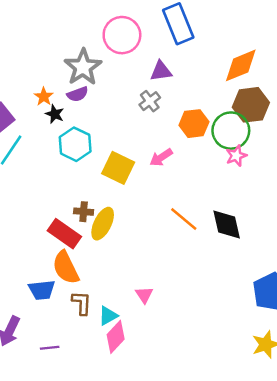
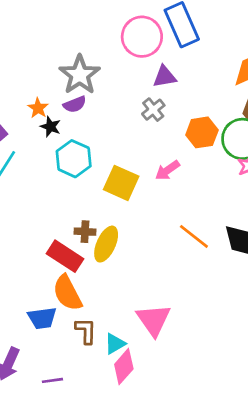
pink circle: (122, 35) -> (142, 37), moved
pink triangle: (144, 295) -> (153, 320), size x1.8

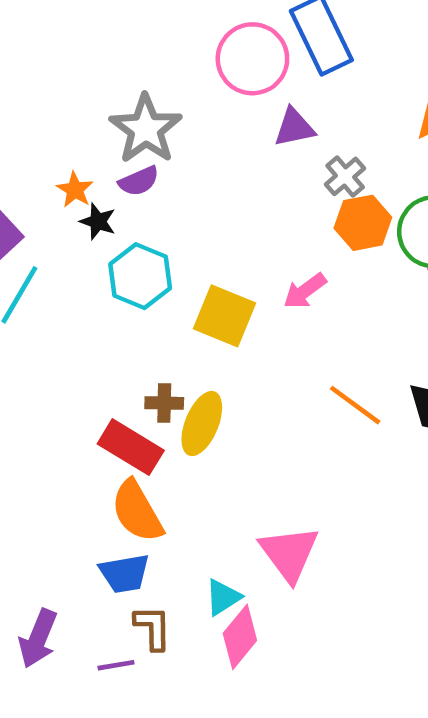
gray cross: (153, 110) -> (345, 176), moved
blue trapezoid: (42, 318) -> (125, 573), moved
brown L-shape: (86, 331) -> (153, 628), moved

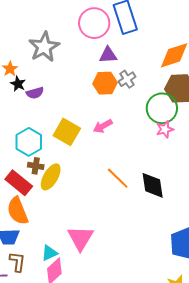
purple semicircle: (139, 181) -> (35, 93), moved
orange hexagon: (363, 223) -> (105, 83), moved
cyan hexagon: (140, 276) -> (29, 142), moved

